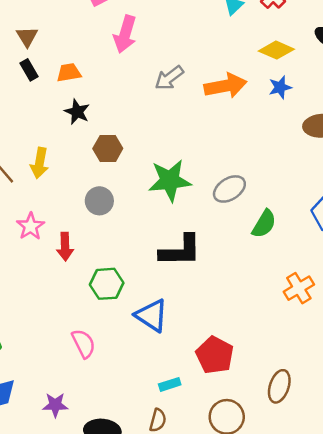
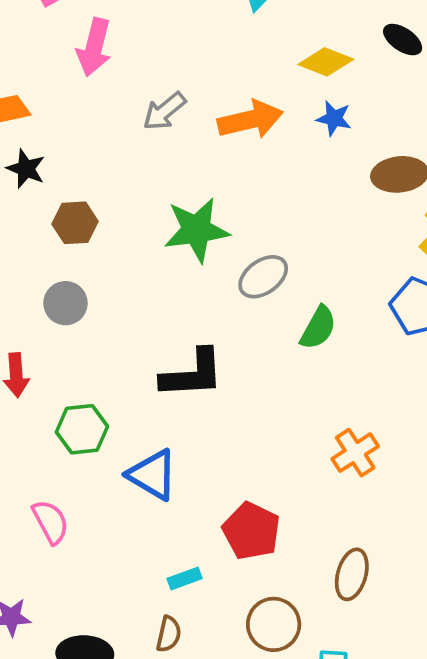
blue star: (280, 87) -> (334, 118), turned 30
green star: (170, 181) -> (197, 230), moved
orange cross: (299, 288) -> (355, 453), moved

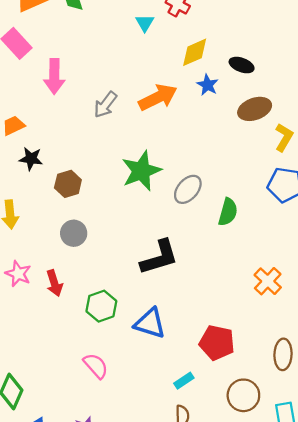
black ellipse: (403, 40) -> (242, 65), moved
yellow diamond: (326, 62) -> (195, 52), turned -32
blue star: (334, 118) -> (208, 85), turned 30

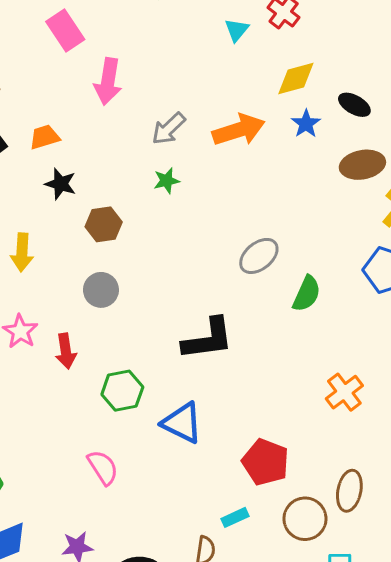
green star: (141, 171) -> (166, 181), moved, size x0.5
cyan rectangle: (184, 381) -> (235, 517), moved
brown circle: (243, 395) -> (305, 519), moved

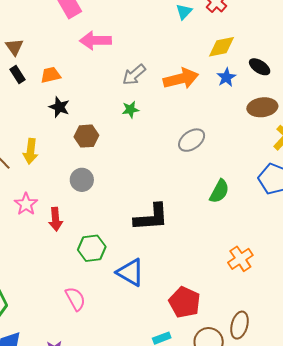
pink arrow: (108, 81) -> (95, 40), turned 76
gray ellipse: (259, 256) -> (192, 140), moved

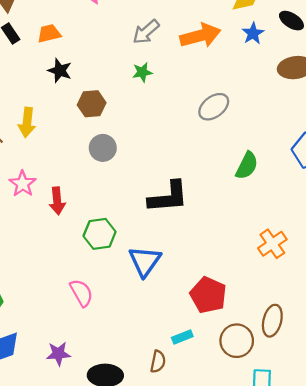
gray circle: (82, 180) -> (103, 148), moved
blue triangle: (130, 272) -> (145, 261), turned 36

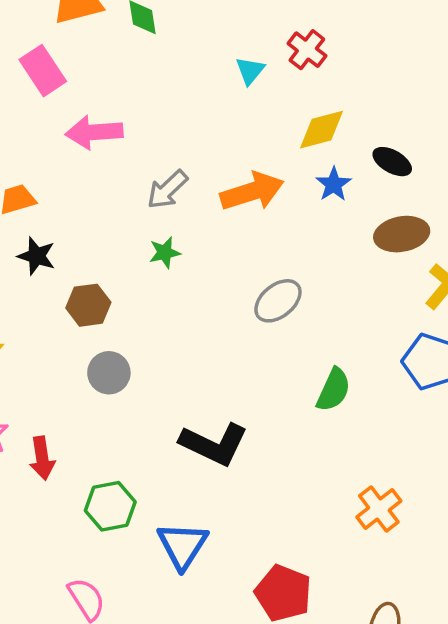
black L-shape: (168, 197) -> (214, 444), turned 33

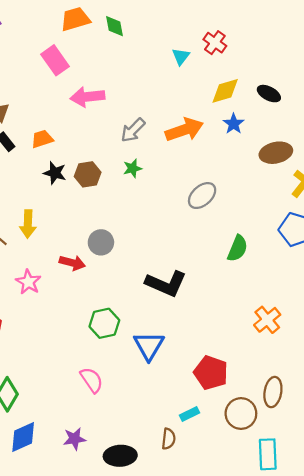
black ellipse: (392, 162) -> (269, 94), moved
brown hexagon: (88, 305) -> (88, 174), moved
red arrow: (42, 458) -> (72, 263), moved, turned -65

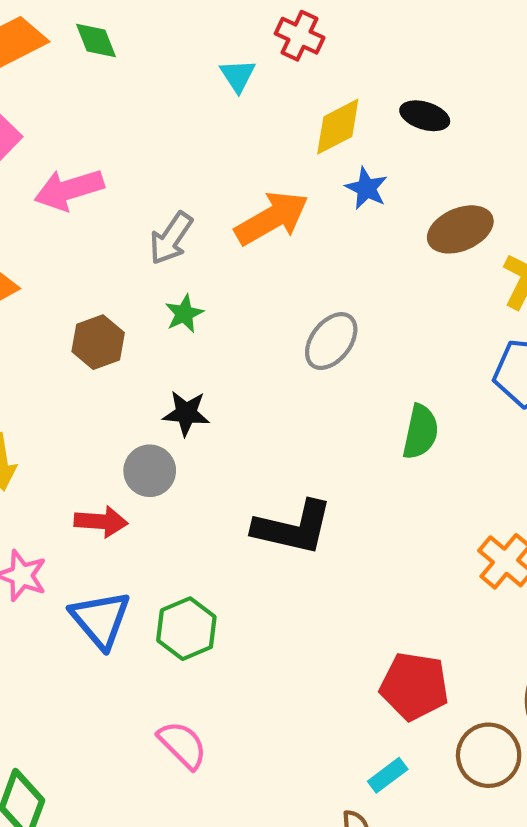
black star: (55, 173) -> (186, 413), moved
blue triangle: (149, 346) -> (100, 619), moved

